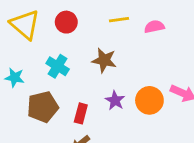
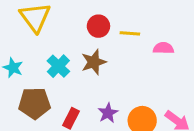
red circle: (66, 22) -> (98, 26), moved
brown star: (104, 60) -> (94, 62), moved, turned 30

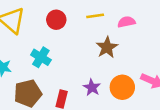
red circle: (98, 26) -> (56, 20), moved
brown star: (94, 62) -> (107, 47), moved

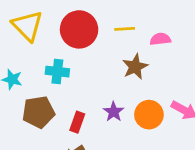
red circle: (56, 20) -> (79, 29), size x1.6
cyan cross: (41, 57) -> (57, 72), turned -30

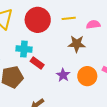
brown star: (135, 67) -> (77, 44), turned 30
red rectangle: (77, 122) -> (37, 63), moved, turned -72

